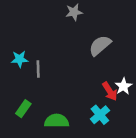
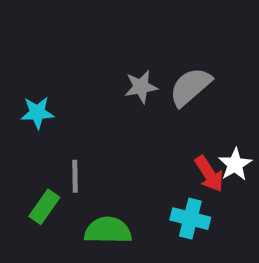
gray star: (74, 12) -> (141, 87), moved
gray line: (38, 69) -> (75, 176), moved
cyan cross: (100, 115) -> (190, 219), turned -36

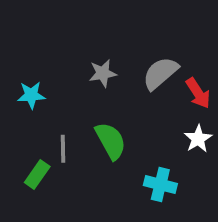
gray star: (141, 87) -> (103, 73), moved
red arrow: (209, 174) -> (198, 93), moved
green semicircle: (108, 230) -> (111, 141), moved, turned 60

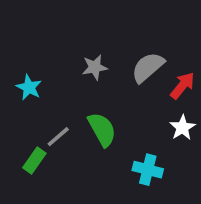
red arrow: (198, 93) -> (182, 86), turned -108
cyan star: (31, 95) -> (29, 87), turned 30
gray line: (63, 149) -> (58, 137), turned 50

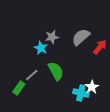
cyan star: (29, 87) -> (41, 48), moved
white star: (182, 128) -> (92, 87), moved

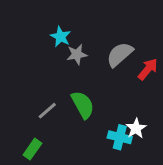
cyan star: (41, 48) -> (61, 37), moved
green rectangle: (19, 88) -> (32, 149), moved

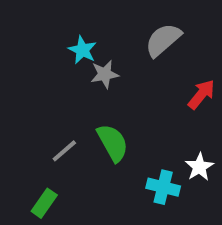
gray semicircle: (120, 54) -> (163, 40), moved
white star: (136, 128) -> (199, 167), moved

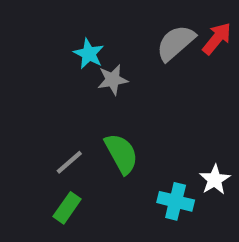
red arrow: (201, 94) -> (217, 38), moved
green rectangle: (44, 203) -> (67, 208), moved

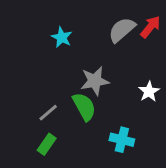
gray star: (113, 80) -> (95, 81), moved, size x1.4
white star: (215, 180) -> (149, 92), moved

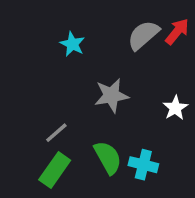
green semicircle: (84, 107) -> (108, 158), moved
green rectangle: (47, 144) -> (55, 170), size x1.4

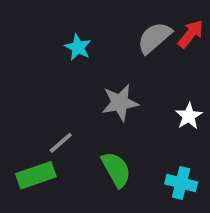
cyan cross: (143, 165) -> (181, 183), moved
green rectangle: (55, 170) -> (36, 175), moved, turned 36

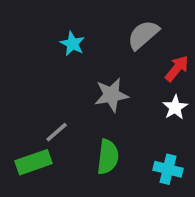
red arrow: (191, 34) -> (177, 68), moved
green semicircle: (116, 170) -> (108, 157), turned 36

